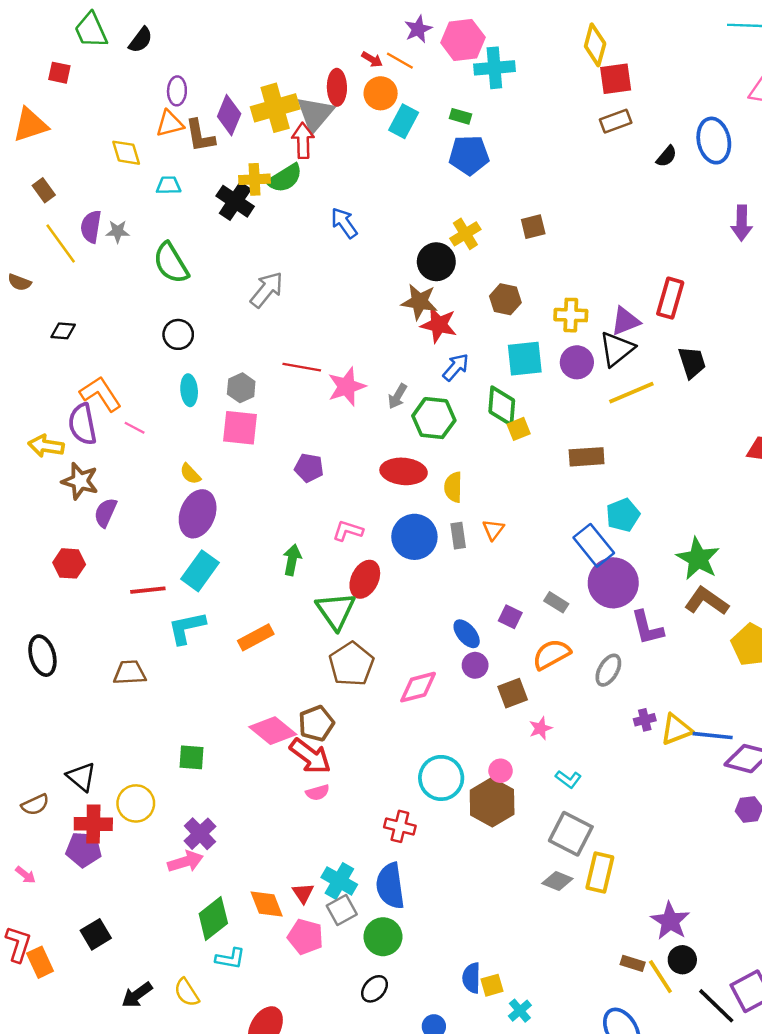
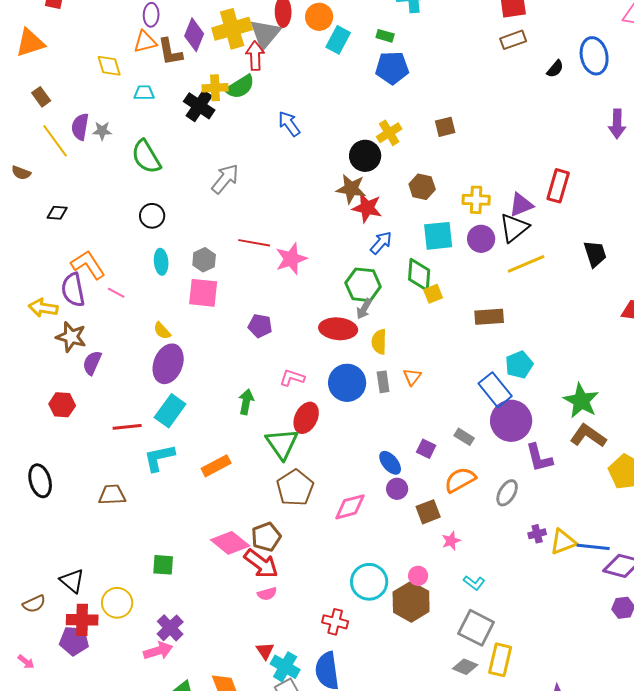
black trapezoid: (692, 362) -> (595, 254), moved
gray arrow: (398, 396) -> (364, 309), moved
red triangle: (303, 893) -> (265, 651), moved

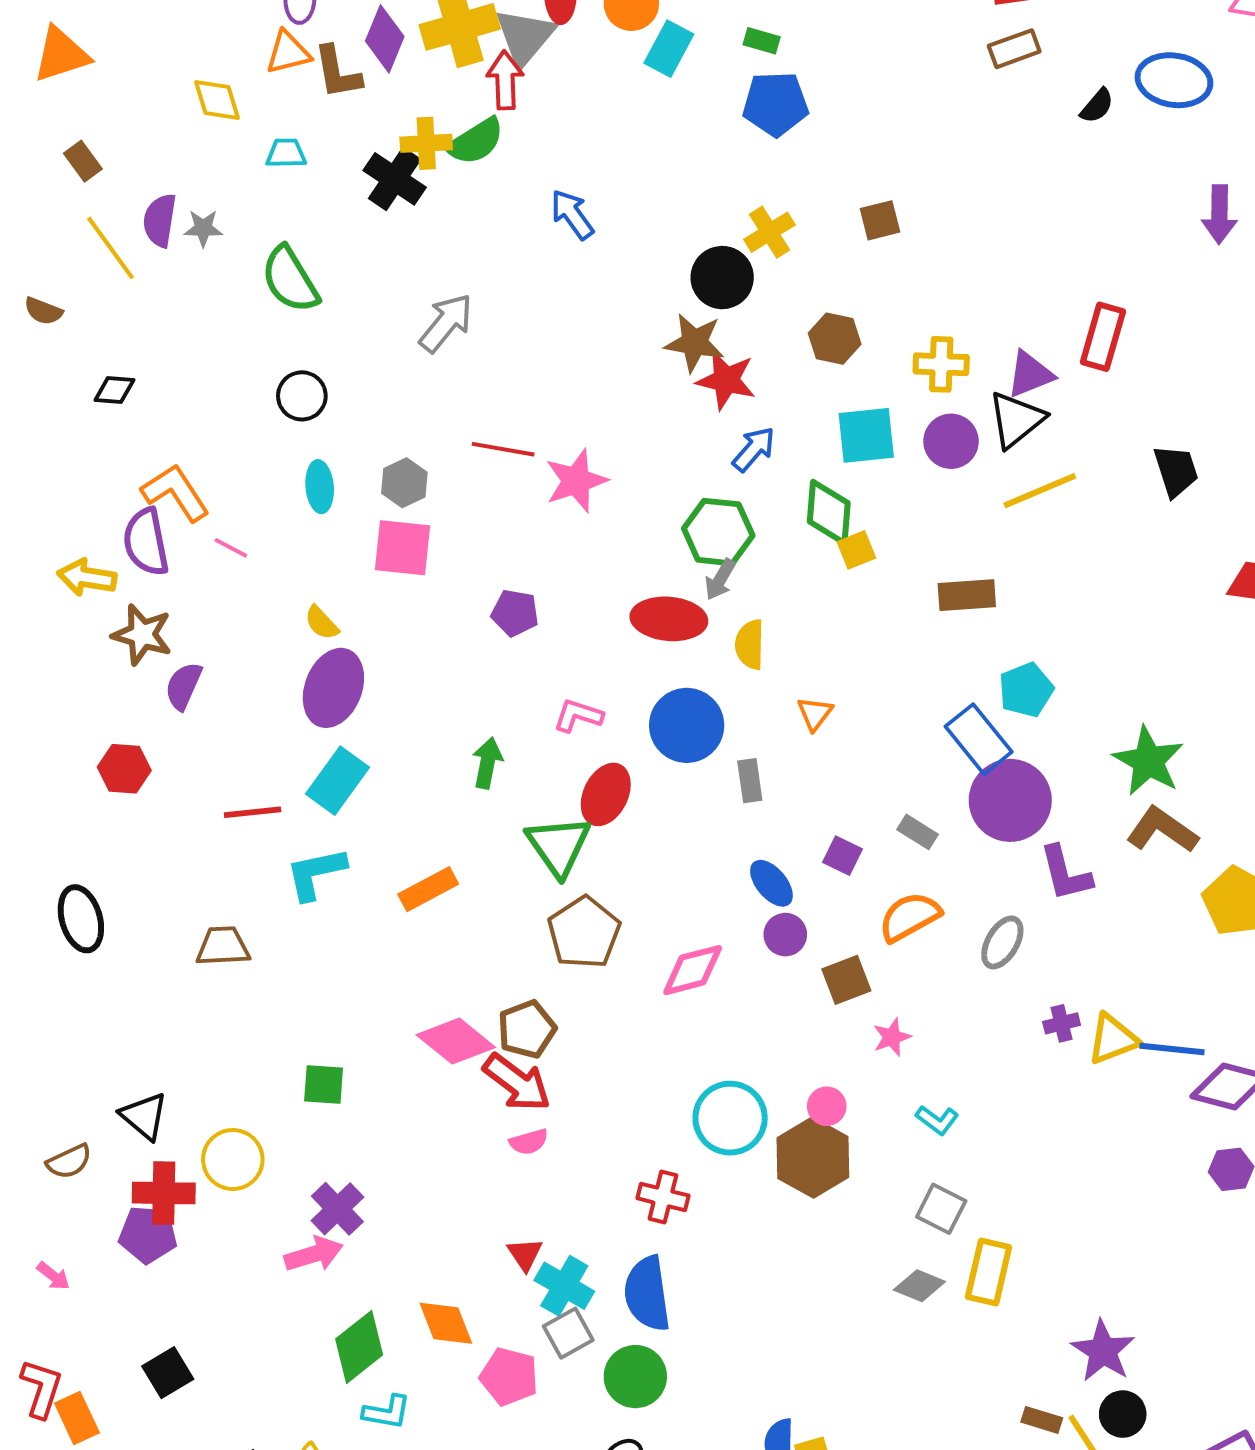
blue ellipse: (594, 56) -> (1174, 80), turned -69
gray rectangle: (383, 382) -> (750, 781), moved
gray square: (476, 628) -> (941, 1209), size x0.7

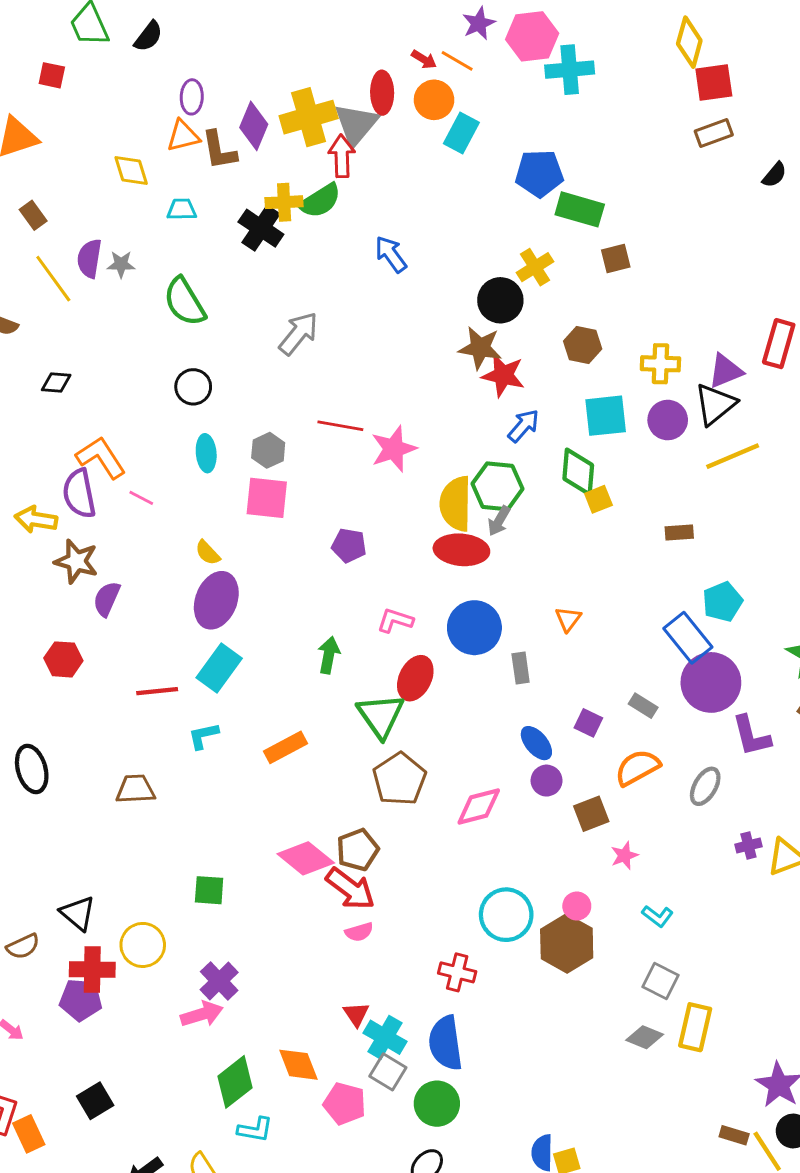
green rectangle: (762, 41) -> (580, 209), moved, size x1.8
brown rectangle: (967, 595) -> (679, 532), size x0.7
yellow semicircle: (750, 645) -> (456, 504), moved, size x1.5
cyan L-shape: (316, 873) -> (203, 736), size x0.7
gray square: (568, 1333) -> (388, 1072), turned -30

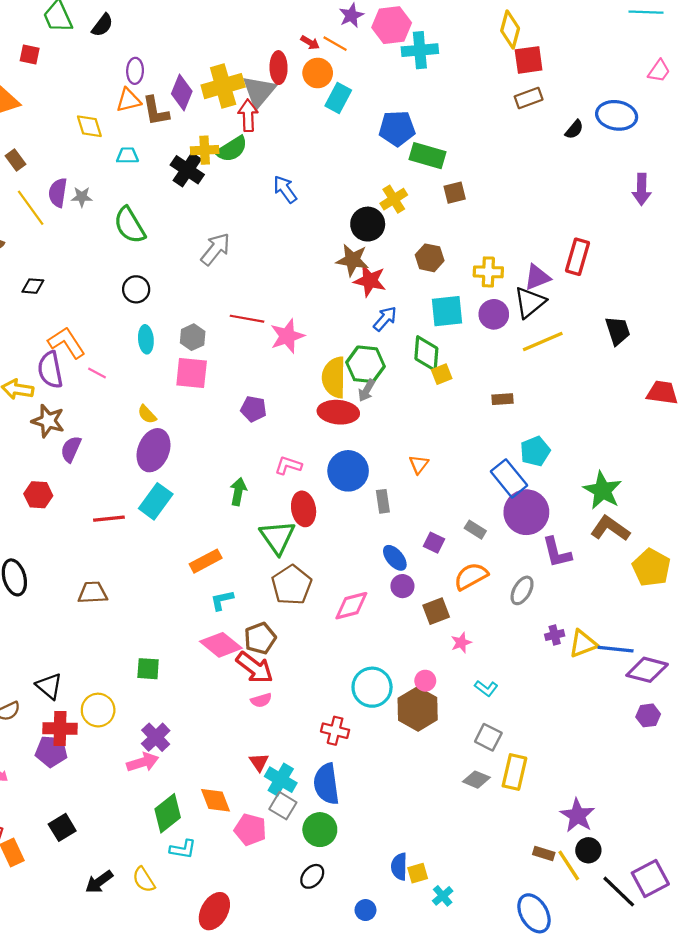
red ellipse: (415, 678) -> (304, 509), turned -36
cyan L-shape: (203, 736) -> (222, 600), moved

